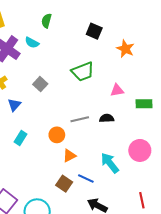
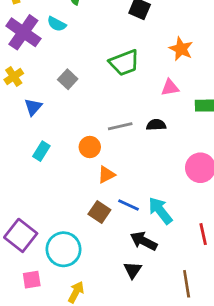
orange star: (125, 49) -> (181, 49), moved
cyan arrow: (110, 163) -> (160, 211), moved

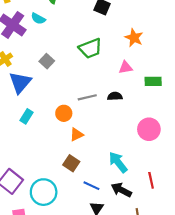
blue triangle: (33, 107) -> (20, 82), size x1.6
blue line: (128, 205) -> (91, 186), moved
black arrow: (144, 241) -> (121, 190), moved

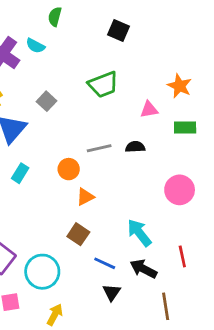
orange star: (134, 38) -> (180, 86), moved

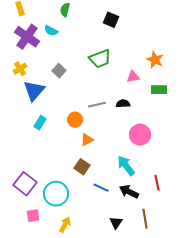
pink circle: (180, 190) -> (140, 135), moved
black triangle: (112, 292) -> (116, 223), moved

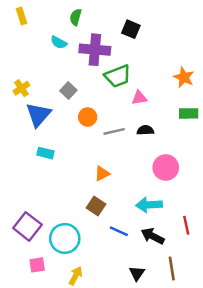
purple cross: (27, 37) -> (95, 50), moved, turned -30
pink triangle: (133, 77) -> (139, 98), moved
orange circle: (75, 120) -> (88, 117), moved
cyan rectangle: (40, 123) -> (46, 153), turned 72
cyan arrow: (126, 166) -> (149, 205), turned -55

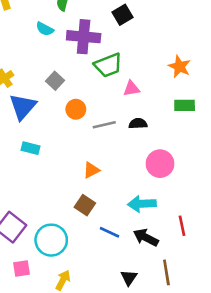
black square: (131, 29) -> (122, 15), turned 36

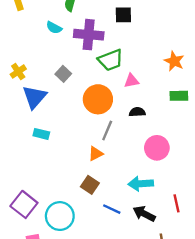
black square: (122, 15) -> (123, 15), turned 30
orange circle: (76, 109) -> (98, 99), moved, size x1.6
gray line: (104, 125) -> (107, 131), moved, turned -54

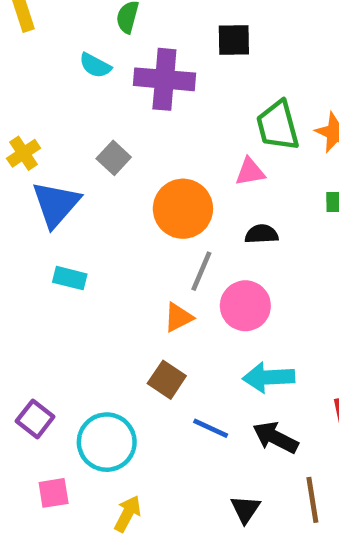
green trapezoid: (111, 60) -> (278, 126), moved, turned 96
pink circle: (157, 148) -> (245, 306), moved
purple square: (24, 204) -> (35, 419), size x0.7

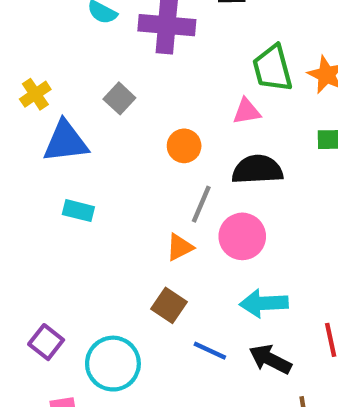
blue triangle: (56, 204) -> (66, 142), turned 42
orange circle: (183, 209) -> (184, 146), size x0.6
black semicircle: (262, 234) -> (257, 170), size x1.6

